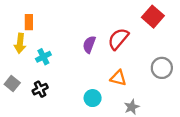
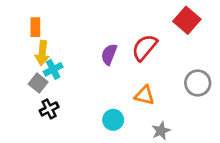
yellow arrow: (20, 43) -> (42, 53), moved
gray square: (12, 84) -> (38, 83), moved

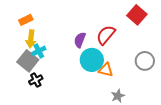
orange rectangle: (35, 27) -> (26, 20), turned 64
gray square: (38, 83) -> (28, 61), size x1.5
cyan circle: (113, 120) -> (92, 60), moved, size x1.5

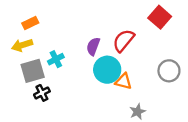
yellow arrow: (31, 39) -> (22, 45), moved, turned 66
cyan cross: (39, 51) -> (56, 59), moved
gray square: (28, 61) -> (33, 71), turned 35

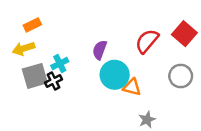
red square: (160, 17) -> (184, 34), moved
red semicircle: (124, 41) -> (147, 41), moved
black cross: (42, 93) -> (54, 81), moved

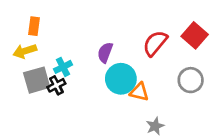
orange rectangle: (32, 25) -> (34, 26), turned -56

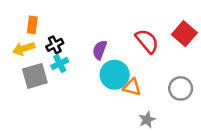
red semicircle: (155, 43) -> (147, 41), turned 100
gray circle: (191, 80) -> (181, 88), moved
black cross: (56, 85) -> (55, 45), moved

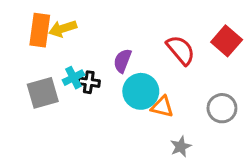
orange rectangle: (32, 25) -> (40, 30), size x1.5
black cross: (55, 45) -> (89, 82), moved, turned 35
yellow arrow: (24, 49) -> (63, 29), moved

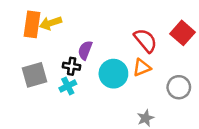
purple semicircle: (122, 61) -> (85, 50), moved
cyan cross: (73, 78) -> (68, 86), moved
orange triangle: (162, 107) -> (142, 67), moved, turned -36

